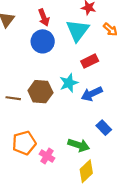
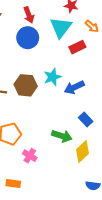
red rectangle: (90, 61) -> (77, 47), moved
pink cross: (47, 156) -> (30, 156), moved
yellow diamond: (86, 171) -> (83, 151), moved

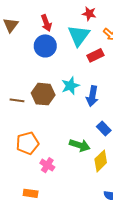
blue arrow: (74, 87) -> (92, 96), turned -54

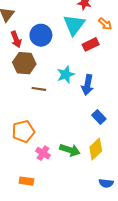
red arrow: (46, 23) -> (16, 39), moved
brown hexagon: (43, 94) -> (24, 63), moved
brown line: (17, 100) -> (39, 89), moved
green arrow: (80, 145) -> (70, 150), moved

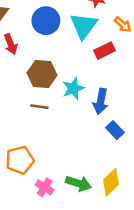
blue circle: (41, 35) -> (46, 21), moved
brown hexagon: (24, 63) -> (42, 74), moved
blue rectangle: (99, 117) -> (115, 130), moved

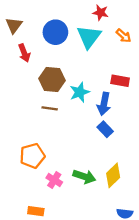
red rectangle: (104, 51) -> (120, 81), moved, turned 36
blue rectangle: (115, 130) -> (105, 129), moved

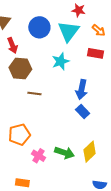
brown hexagon: (52, 80) -> (20, 68), moved
red rectangle: (120, 81) -> (96, 53), moved
cyan star: (80, 92) -> (60, 61), moved

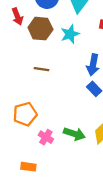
brown hexagon: (20, 68) -> (40, 29), moved

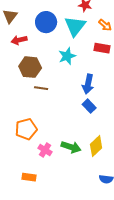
red arrow: (17, 17) -> (19, 40), turned 98
brown hexagon: (40, 29) -> (30, 67), moved

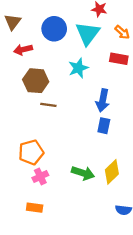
blue rectangle: (89, 106) -> (104, 126), turned 56
pink cross: (45, 150) -> (40, 176), moved, turned 32

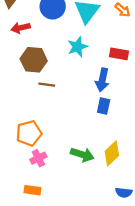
red rectangle: (119, 59) -> (119, 54), moved

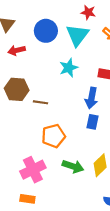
brown hexagon: (34, 60) -> (17, 89), moved
orange pentagon: (29, 133) -> (53, 136), moved
pink cross: (38, 158) -> (33, 170), size x1.6

